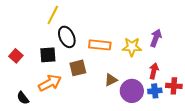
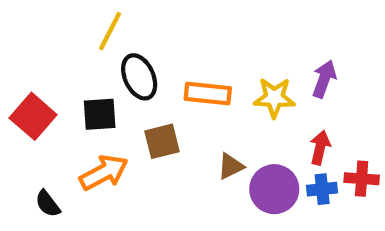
red square: (16, 56) -> (33, 116), size x1.5

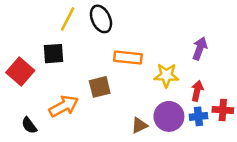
black ellipse: (139, 77) -> (101, 19), moved
yellow star: (274, 98) -> (166, 75), moved
black square: (100, 114) -> (54, 54), moved
brown triangle: (231, 166) -> (139, 125), moved

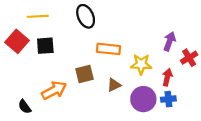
yellow line: (68, 19) -> (38, 16), moved, turned 60
red square: (20, 72) -> (17, 41), moved
red cross: (223, 110) -> (189, 58), moved, turned -35
brown triangle: (139, 125) -> (114, 85), moved

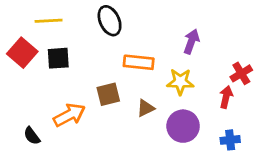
purple arrow: (169, 41) -> (191, 42), moved
red arrow: (167, 77) -> (226, 97), moved
blue cross: (168, 99) -> (230, 140), moved

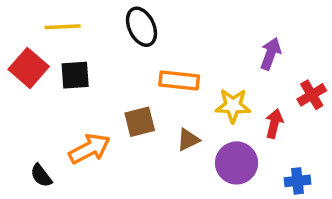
purple arrow: (191, 42) -> (271, 54), moved
red arrow: (226, 97) -> (274, 124), moved

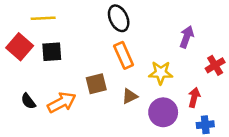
black ellipse: (141, 27) -> (119, 18), moved
orange rectangle: (179, 81) -> (124, 55), turned 60
red arrow: (274, 124) -> (194, 97), moved
black semicircle: (41, 176) -> (28, 101), moved

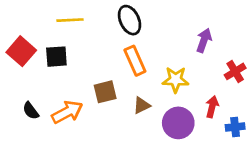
yellow line: (43, 18) -> (70, 20), moved
blue cross: (205, 125) -> (235, 127), moved

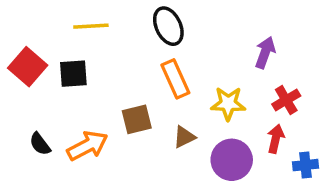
red cross: (235, 71) -> (286, 100), moved

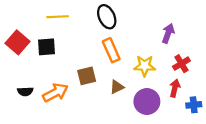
black semicircle: (40, 144) -> (25, 91), turned -56

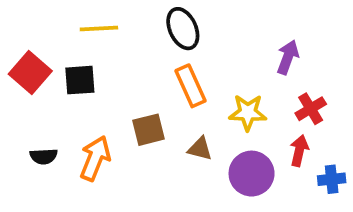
brown triangle: (117, 87) -> (200, 149), turned 40
orange arrow: (55, 93) -> (95, 158), turned -40

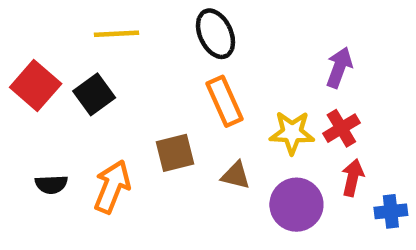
black square: (80, 80) -> (94, 94), turned -32
red cross: (311, 109) -> (341, 128), moved

